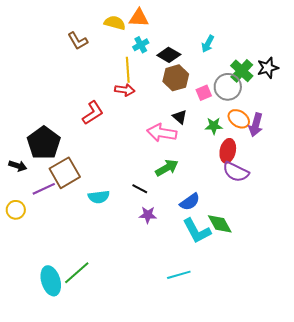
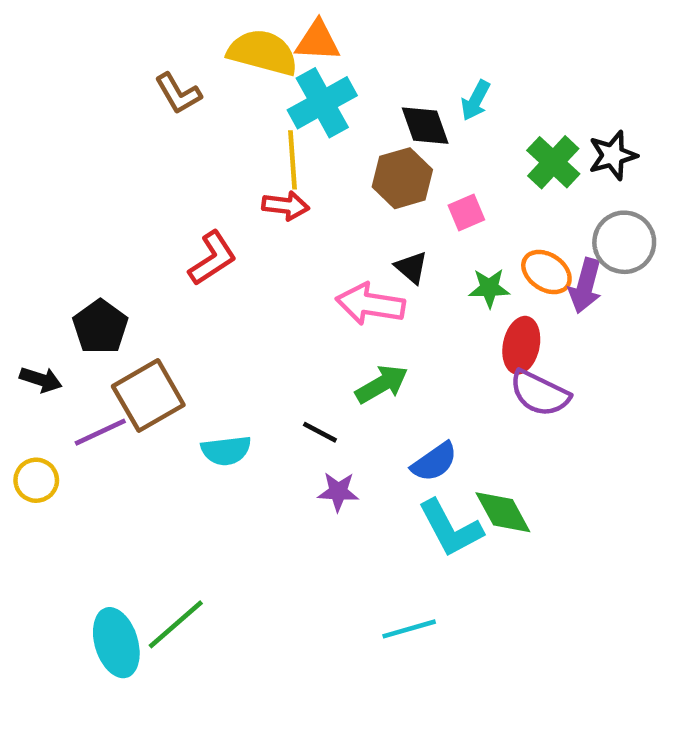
yellow semicircle: (115, 23) -> (263, 52), size x1.4
cyan cross: (141, 45) -> (322, 103), size x1.8
black diamond: (169, 55) -> (425, 126), moved, turned 40
gray circle: (228, 87) -> (624, 242), moved
black pentagon: (44, 143) -> (100, 327), size x0.7

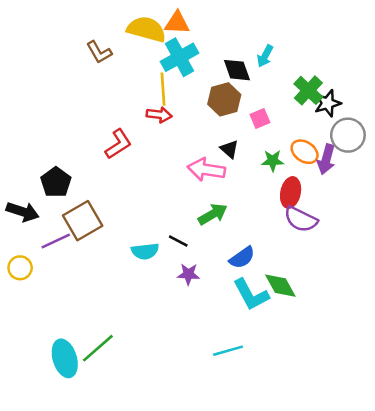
black star: (613, 155) -> (328, 103), moved
black arrow: (41, 380) -> (23, 212), size x1.4
cyan semicircle: (226, 450) -> (145, 251), moved

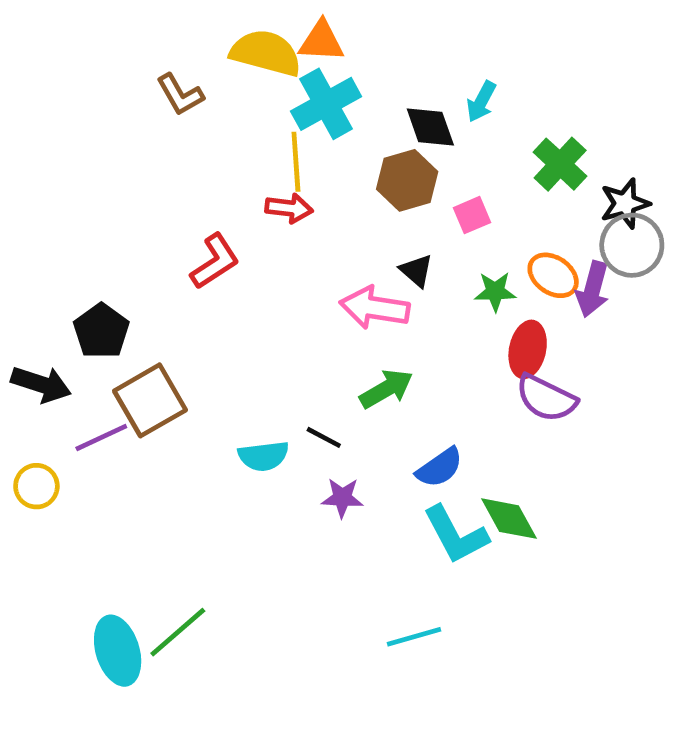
black star: (328, 103) -> (625, 203), moved

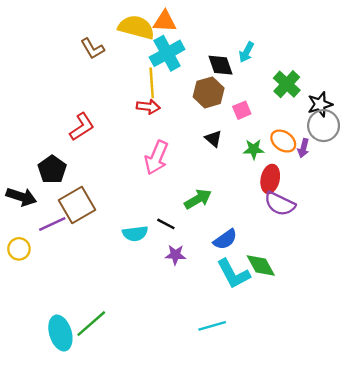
red L-shape: (215, 261) -> (82, 127), moved
purple arrow: (592, 289) -> (303, 148), size x0.7
pink arrow: (375, 308) -> (156, 158), moved, turned -76

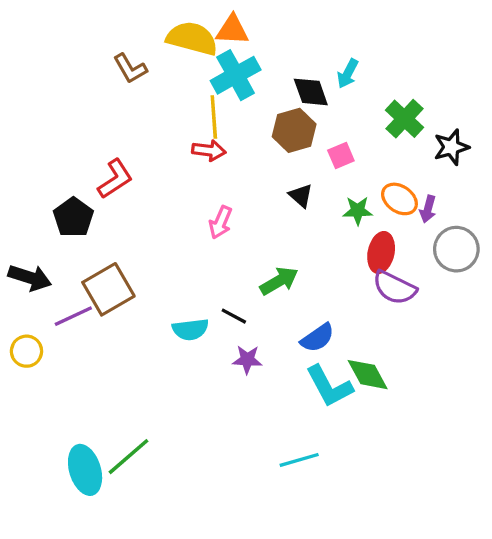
gray circle: (324, 126) -> (456, 249), moved
pink arrow: (156, 158) -> (221, 222), size x0.7
black pentagon: (52, 169) -> (73, 217), moved

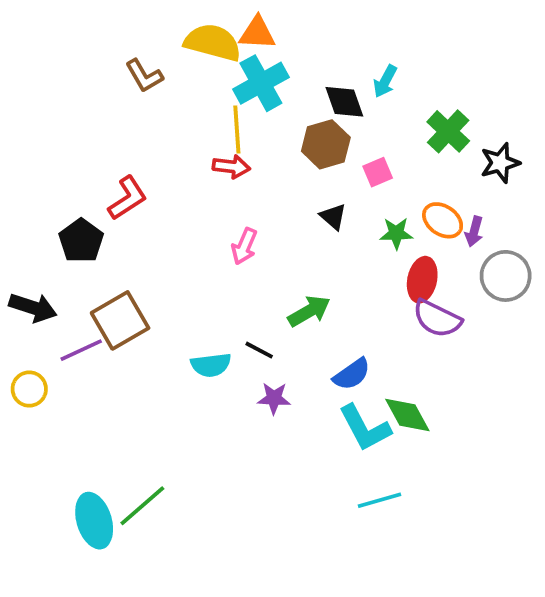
cyan line: (299, 460) -> (380, 500), moved

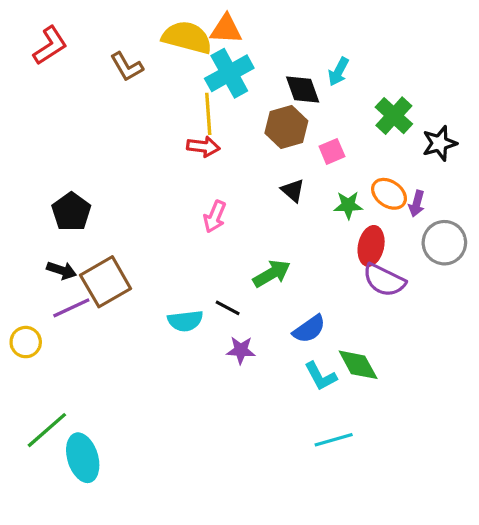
red L-shape: (127, 198) -> (50, 46), moved
black arrow: (33, 307) -> (62, 270), moved, size x0.7
cyan L-shape: (365, 428) -> (321, 376), size x0.7
green line: (142, 506) -> (47, 430), moved

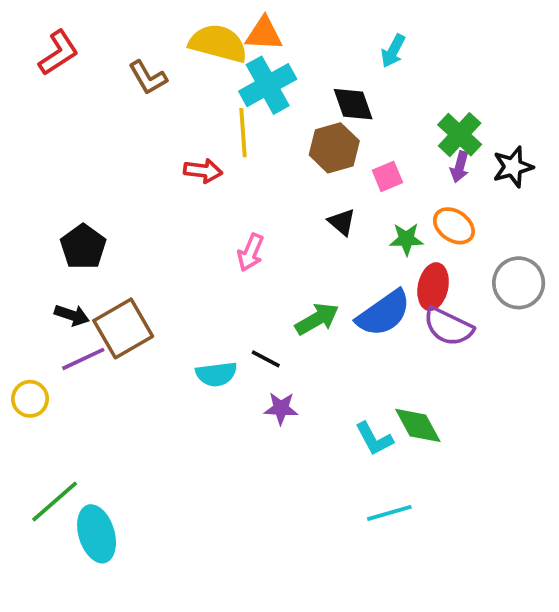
cyan arrow: (338, 72) -> (393, 51), moved
red arrow: (203, 147) -> (203, 171), moved
purple arrow: (417, 204) -> (460, 167), moved
blue semicircle: (309, 329) -> (384, 313), moved, size x1.4

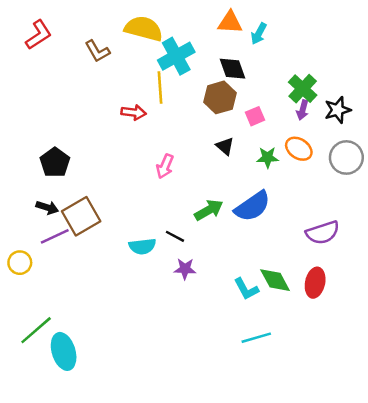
orange triangle: (264, 34) -> (230, 22), moved
gray circle: (519, 283) -> (346, 157), moved
red ellipse: (433, 287) -> (315, 283), moved
purple semicircle: (448, 327) -> (323, 233), moved, turned -44

